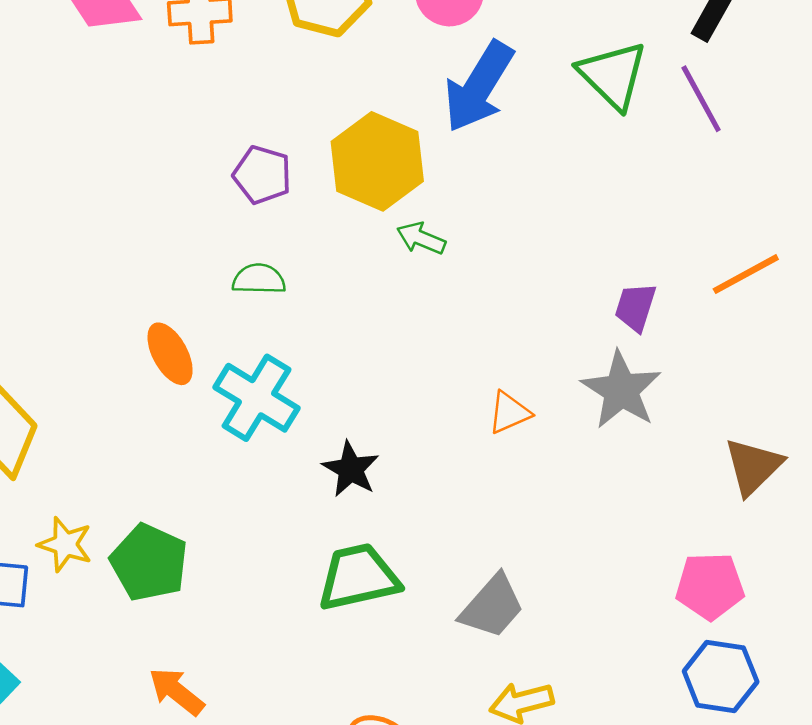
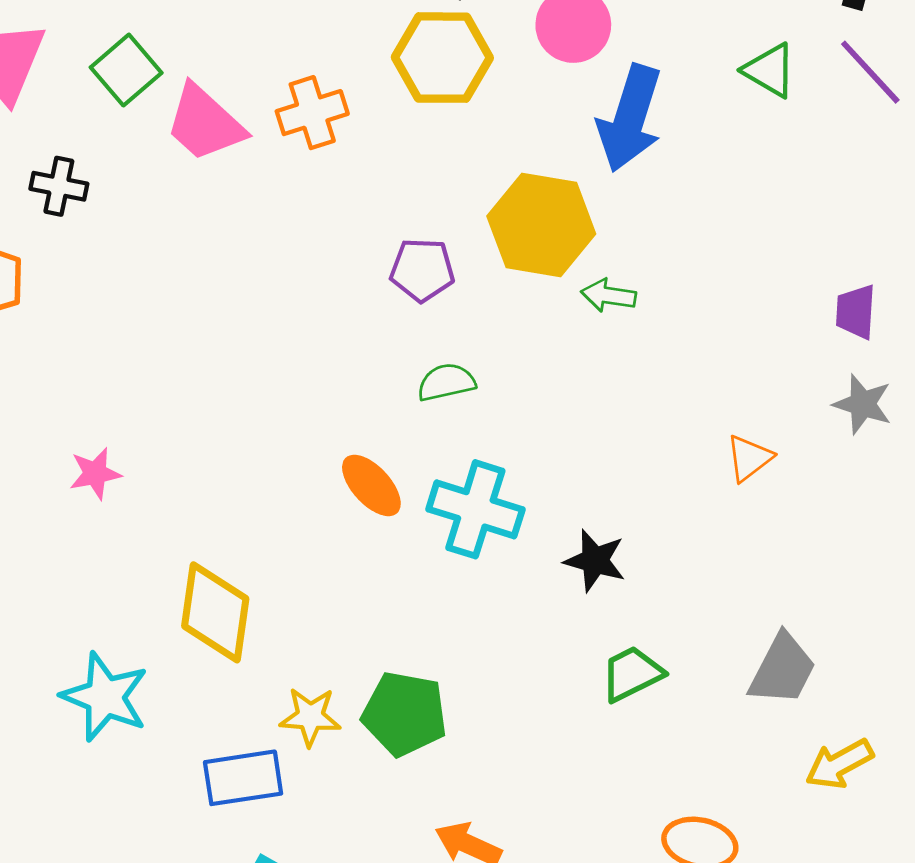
green triangle: (613, 75) -> (770, 70), size x0.7
gray star: (621, 390) -> (863, 404), size x0.7
green trapezoid: (358, 577) -> (632, 674), size x0.7

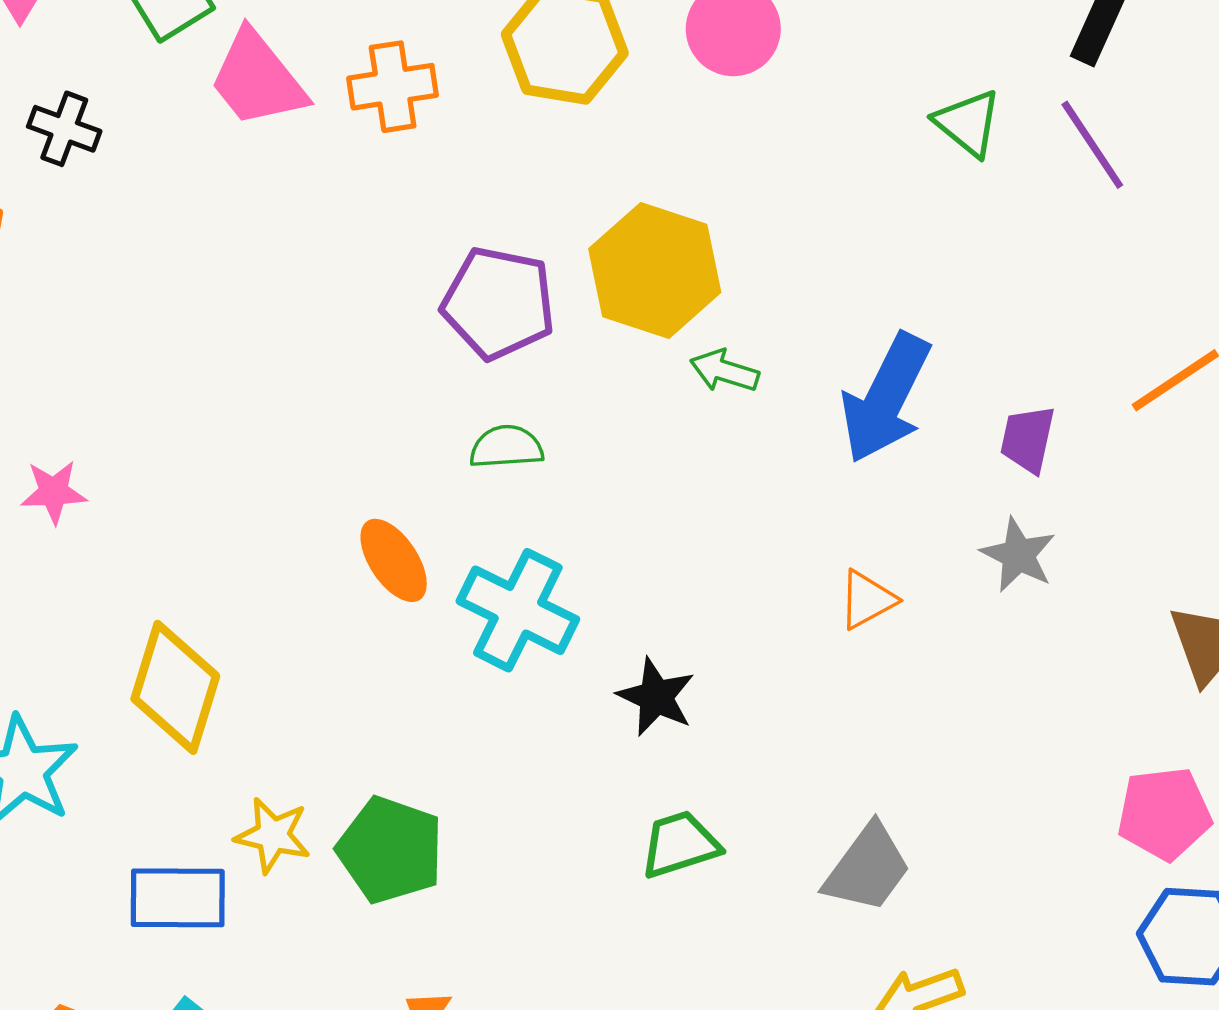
blue arrow: (630, 118) -> (886, 398), moved
purple pentagon: (422, 270) -> (498, 303), size x1.4

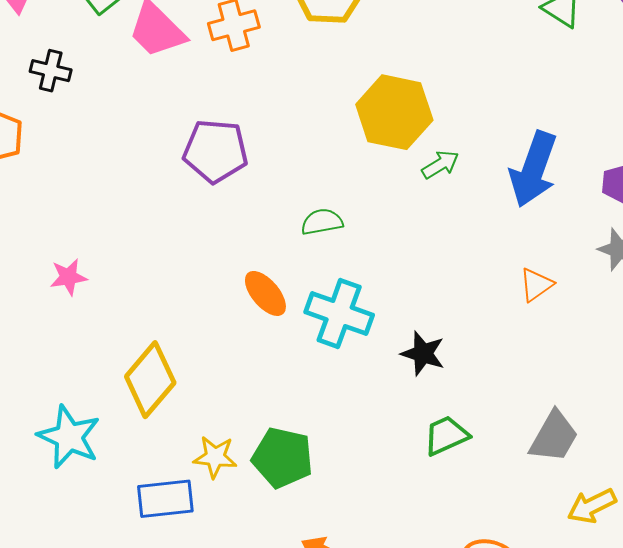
purple pentagon: (498, 303) -> (216, 151), moved
green arrow: (724, 371) -> (440, 164), turned 138
yellow diamond: (175, 687) -> (150, 380), turned 30

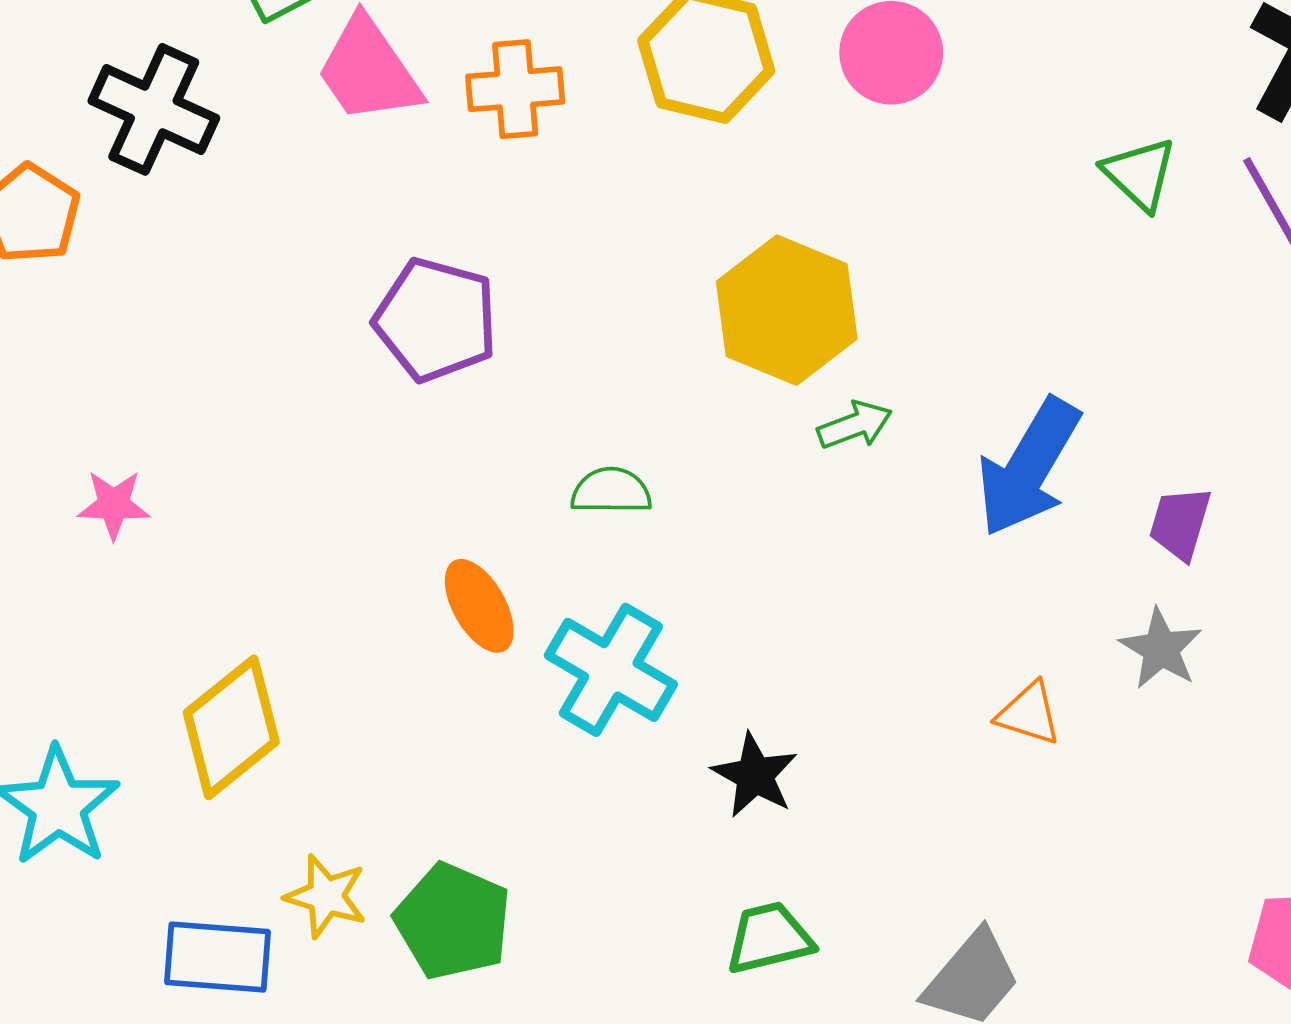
black cross: (51, 71) -> (154, 109), size x1.6
orange triangle: (536, 285) -> (1029, 714), moved, turned 42

